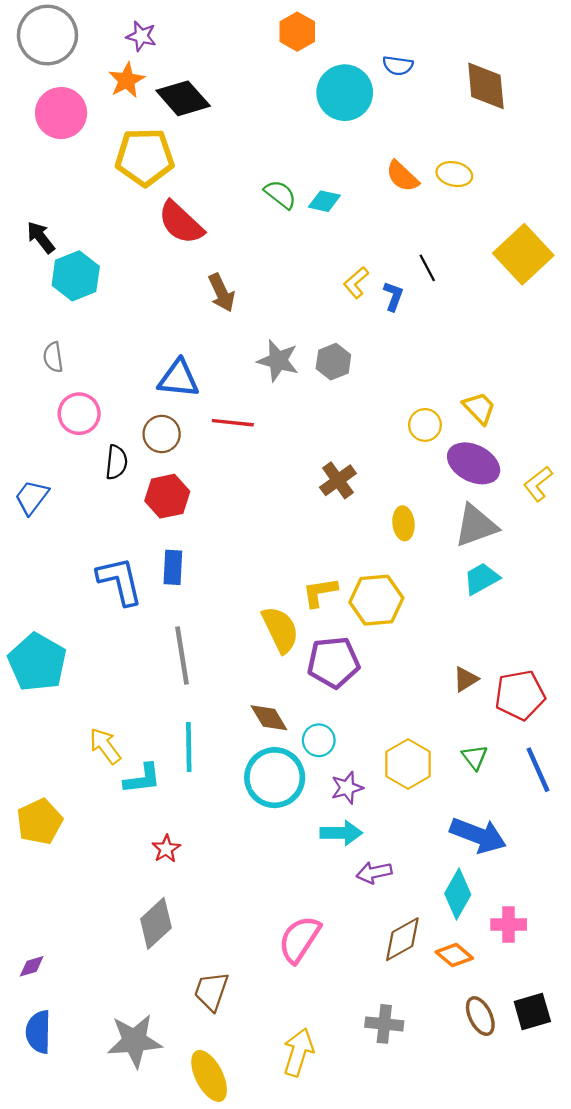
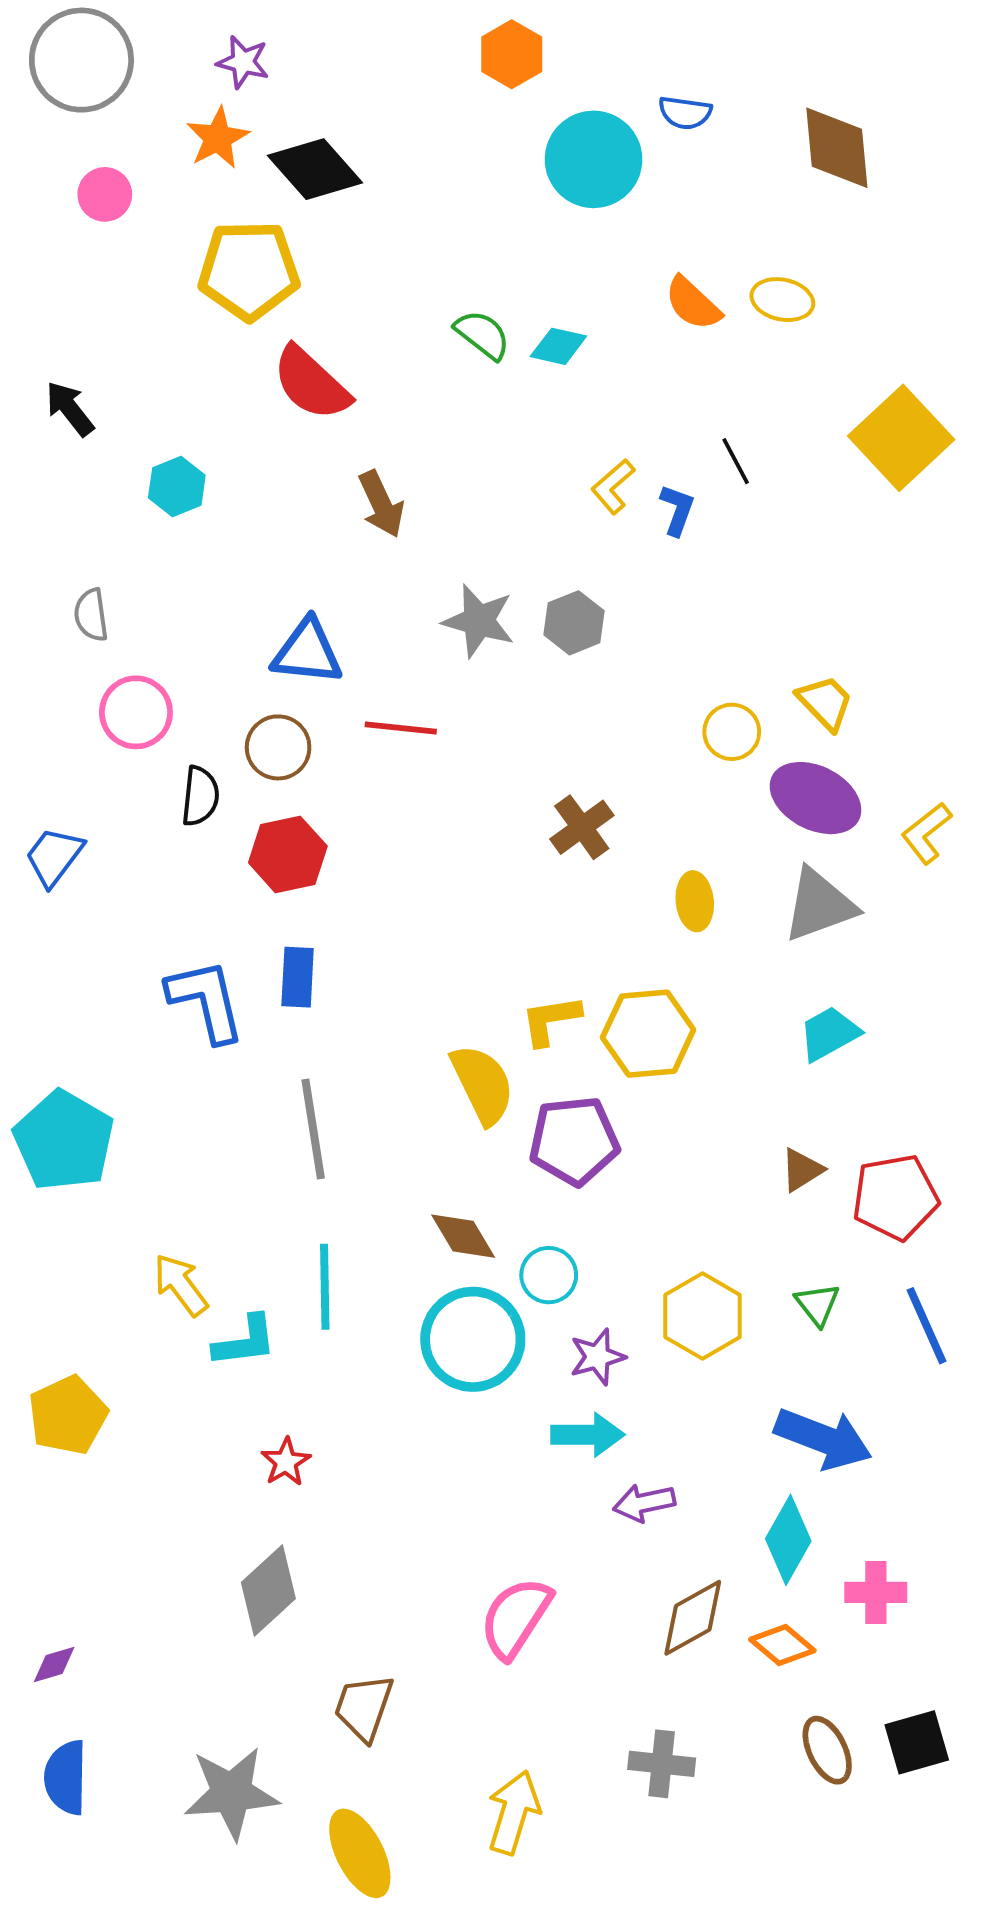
pink circle: (61, 113) -> (105, 194), size x0.6
cyan hexagon: (76, 276) -> (177, 486), moved, size x0.7
cyan trapezoid: (481, 579) -> (829, 1034), moved

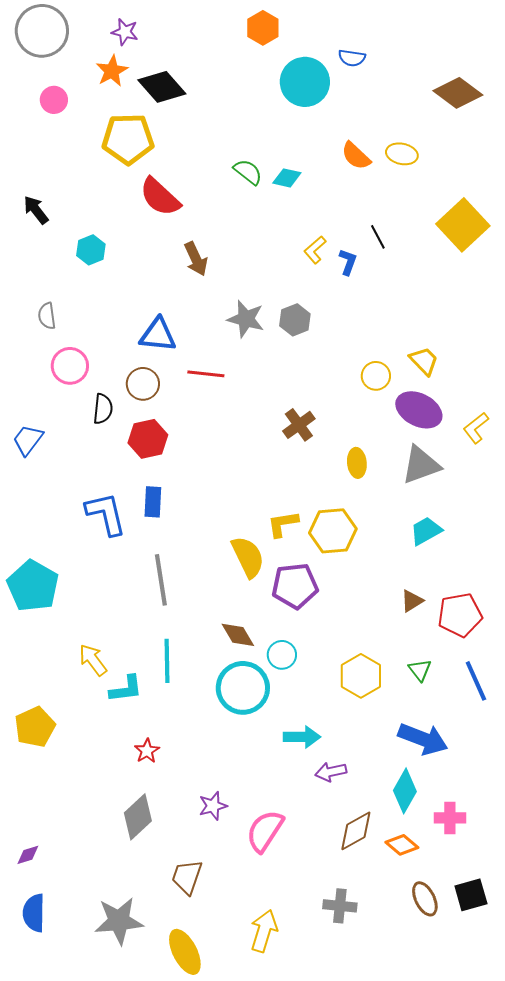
brown diamond: (837, 148) -> (458, 93), moved, turned -48
purple star: (597, 1357) -> (213, 806), moved

